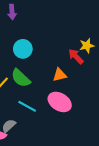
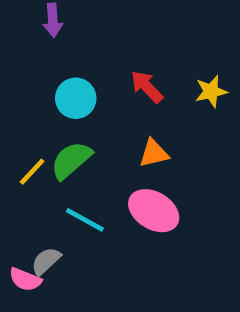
red arrow: (76, 56) -> (147, 87), moved
green semicircle: (21, 78) -> (71, 160), turned 96

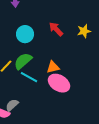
orange triangle: (154, 153) -> (53, 67), moved
cyan line: (85, 220) -> (29, 77), moved

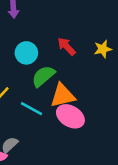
green semicircle: (23, 61) -> (43, 76), moved
orange triangle: (53, 67) -> (63, 96), size x1.5

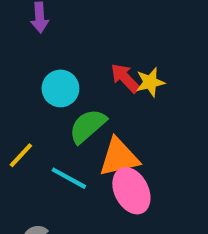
yellow star: (103, 49) -> (150, 82), moved
pink ellipse: (70, 116) -> (131, 191), turned 32

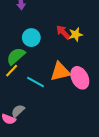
green semicircle: (88, 126) -> (16, 56), moved
pink ellipse: (131, 191) -> (80, 78), moved

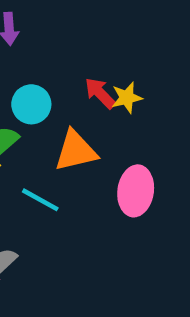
orange triangle: (60, 72) -> (76, 151), moved
pink ellipse: (80, 78) -> (136, 191), turned 35

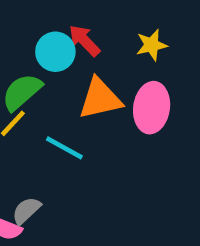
red arrow: (100, 93) -> (84, 41), moved
pink ellipse: (136, 191) -> (152, 108), moved

